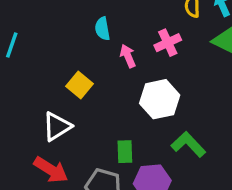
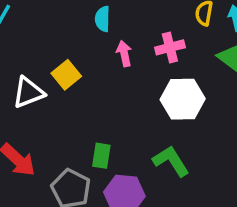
white hexagon: (160, 99) -> (183, 99), moved
white triangle: (57, 126) -> (28, 92), moved

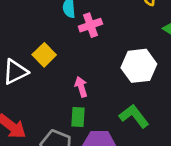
pink cross: (170, 47) -> (90, 25), moved
pink arrow: (124, 54) -> (81, 87), moved

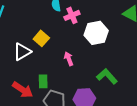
white hexagon: (139, 66) -> (96, 33), moved
green rectangle: (78, 117) -> (43, 81), moved

